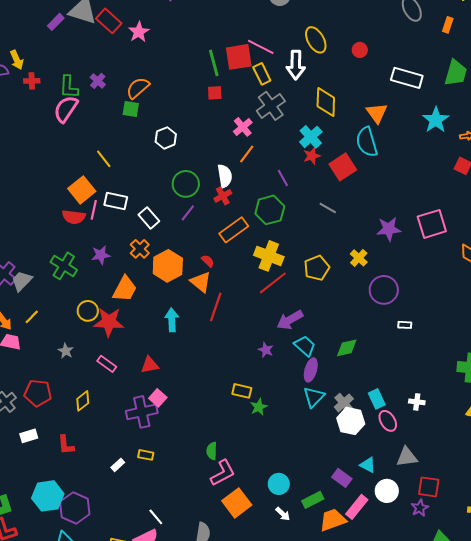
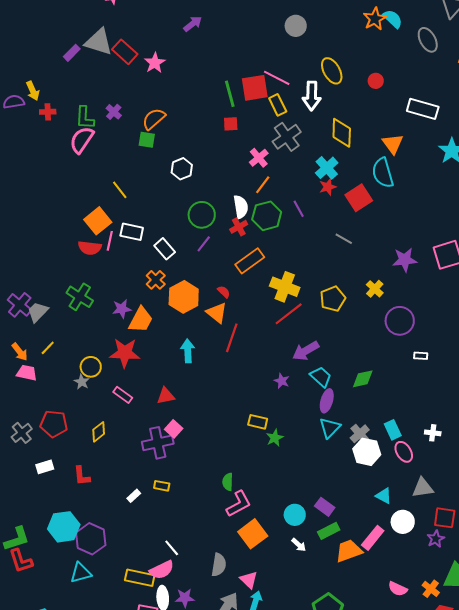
green hexagon: (270, 210) -> (267, 216), moved
purple star: (101, 255) -> (122, 309), moved
yellow circle: (88, 311) -> (91, 367), moved
purple rectangle: (342, 478) -> (325, 507), moved

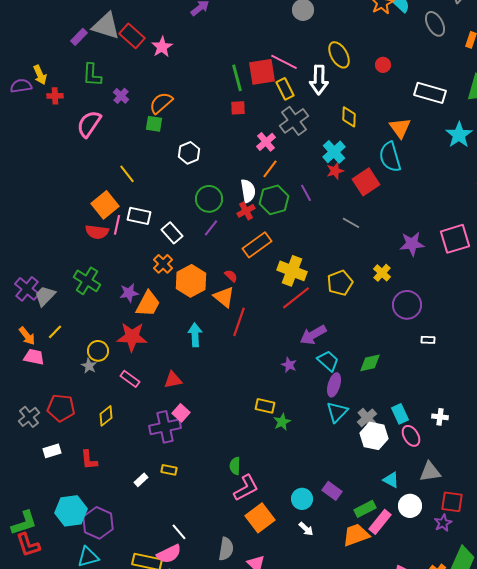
green L-shape: (85, 118) -> (92, 75), moved
yellow diamond: (342, 133) -> (349, 117), size x0.7
green rectangle: (329, 531) -> (365, 509), moved

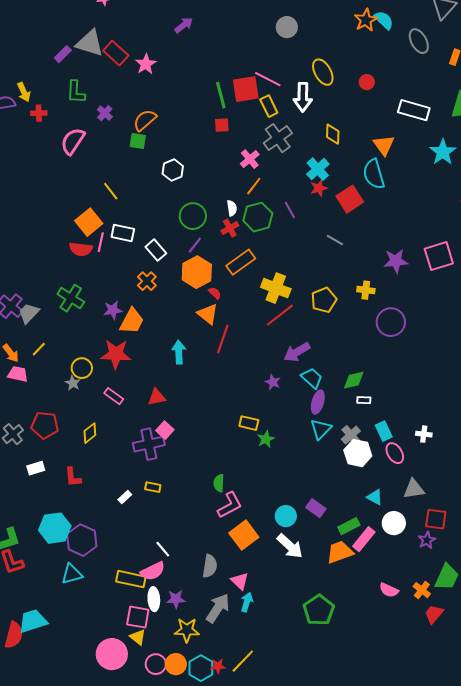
white semicircle: (248, 191) -> (232, 208), size x0.7
yellow cross: (382, 273) -> (366, 290), turned -36
orange hexagon: (191, 281) -> (197, 272), moved
white rectangle: (428, 340) -> (364, 400), moved
white arrow: (306, 529) -> (290, 546), size x1.8

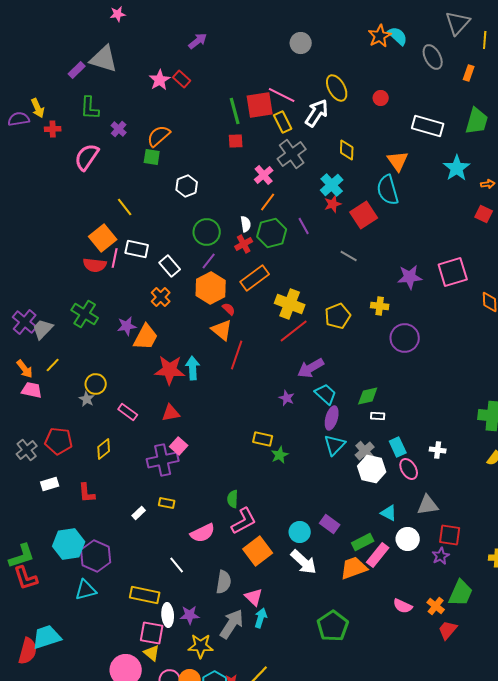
red rectangle: (116, 53) -> (182, 79), moved, size x0.7
white arrow: (303, 97) -> (317, 113), turned -148
red star: (116, 354) -> (170, 370), moved
pink semicircle: (153, 571) -> (203, 533), moved

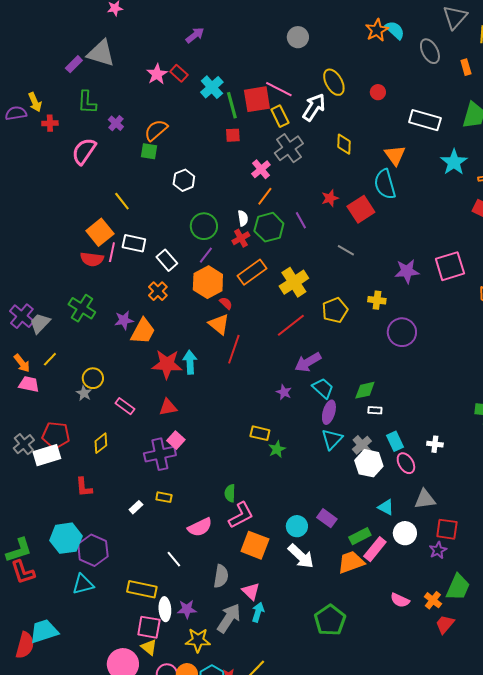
orange rectangle: (469, 73) -> (466, 67), turned -35
cyan cross: (332, 185) -> (212, 87), moved
yellow cross: (290, 304) -> (294, 282), moved, turned 36
white rectangle: (50, 484) -> (47, 455), moved, size x1.5
orange square: (258, 551) -> (255, 545), turned -32

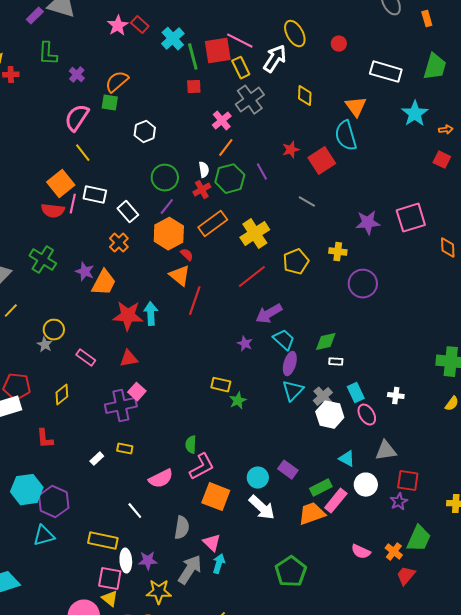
pink semicircle: (84, 151) -> (77, 118), moved
purple star: (124, 320) -> (85, 272), turned 30

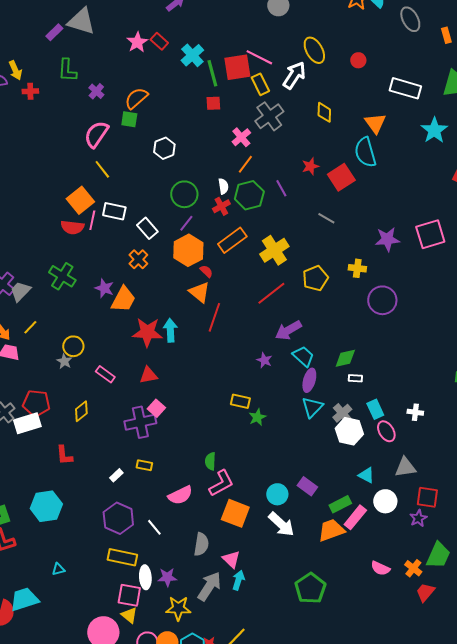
purple hexagon: (54, 502) -> (118, 518), moved
cyan triangle: (44, 536) -> (58, 569), moved, size x0.6

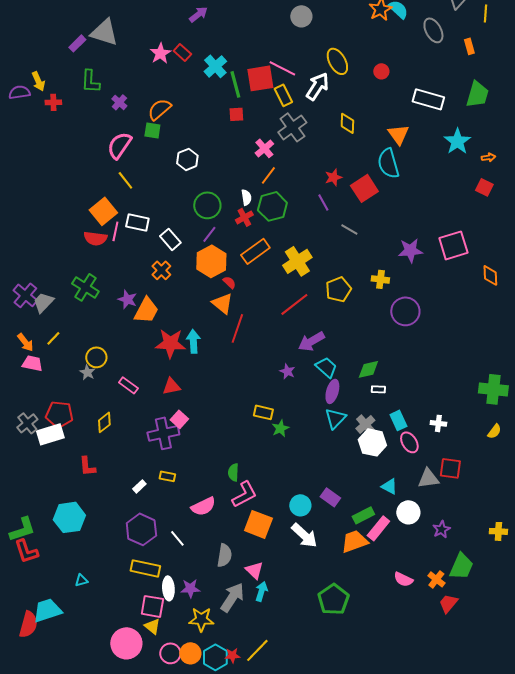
purple line: (281, 188) -> (323, 202), moved
red square: (427, 497) -> (450, 468), moved

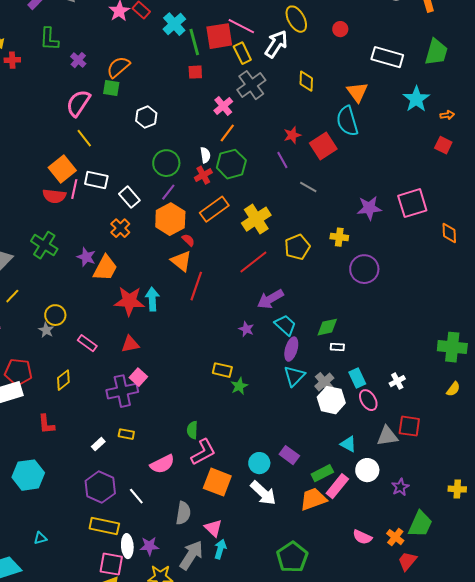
white cross: (438, 423) -> (397, 381), turned -35

